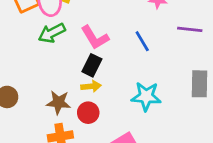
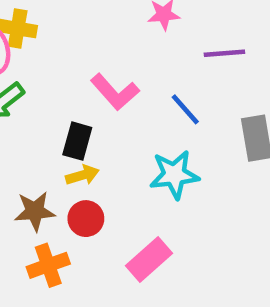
pink L-shape: (95, 38) -> (115, 92), moved
blue line: (142, 41) -> (185, 109), moved

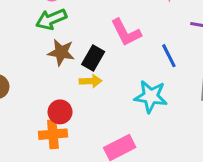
brown star: (35, 211) -> (61, 52), moved
red circle: (86, 219) -> (60, 112), moved

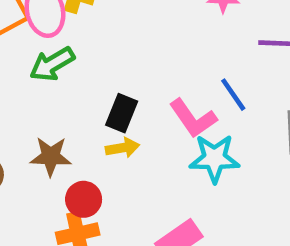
pink L-shape: (126, 32) -> (193, 118), moved
brown star: (61, 52) -> (51, 156), moved

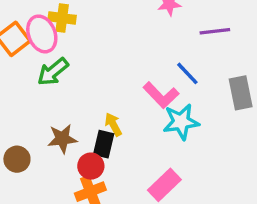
black rectangle: (122, 113) -> (104, 144), moved
yellow arrow: (123, 148) -> (113, 124), turned -100

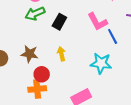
pink L-shape: (161, 95) -> (97, 22), moved
black rectangle: (104, 144) -> (59, 22), moved

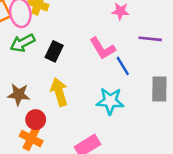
yellow arrow: (61, 54) -> (59, 92), size x1.5
orange cross: (37, 89) -> (31, 139), turned 36

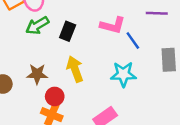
pink L-shape: (102, 48) -> (113, 25), turned -40

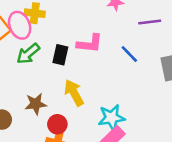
pink L-shape: (113, 25) -> (90, 44), moved
cyan star: (123, 74) -> (112, 118), moved

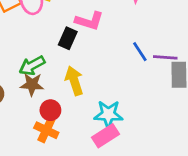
purple line: (150, 22) -> (165, 57), moved
pink L-shape: (90, 44) -> (89, 21), moved
green arrow: (28, 54) -> (32, 66), moved

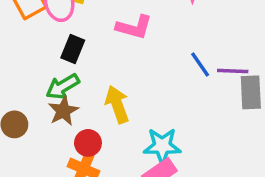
black rectangle: (68, 38) -> (73, 49), moved
brown star: (32, 84) -> (63, 111), turned -30

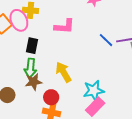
green arrow: (63, 87) -> (30, 68), turned -42
brown star: (63, 111) -> (34, 82), turned 30

